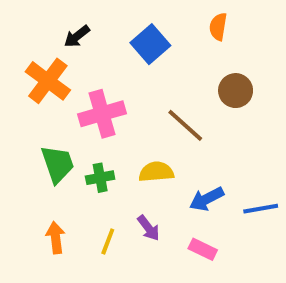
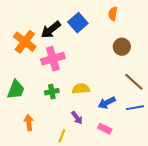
black arrow: (77, 36) -> (51, 30), moved, size x1.5
brown line: (185, 125) -> (134, 82), moved
green trapezoid: (58, 164) -> (16, 90), moved, turned 40
yellow line: (108, 242) -> (62, 136), moved

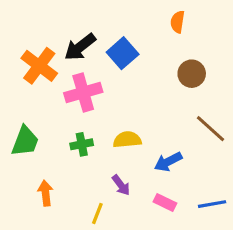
blue square: (78, 23) -> (123, 53), moved
blue line: (135, 108) -> (212, 204), moved

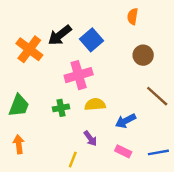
pink cross: (83, 93) -> (79, 75), moved
orange arrow: (46, 193) -> (19, 144), moved

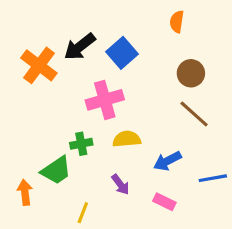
brown line: (157, 96) -> (194, 114), moved
green trapezoid: (19, 106) -> (56, 170), moved, turned 35
blue line: (158, 152) -> (213, 178), moved
yellow line: (73, 160) -> (83, 213), moved

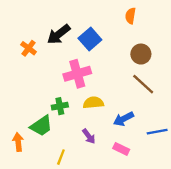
orange cross: (39, 65) -> (29, 48), size x0.6

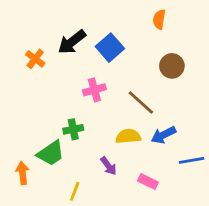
pink cross: (77, 74) -> (94, 90), size x0.7
brown line: (143, 84) -> (141, 103), moved
yellow semicircle: (93, 103) -> (128, 136), moved
blue arrow: (124, 119) -> (163, 135), moved

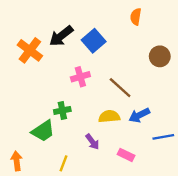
orange cross: (35, 59) -> (30, 50), size x1.5
brown circle: (172, 66) -> (160, 56), moved
orange arrow: (23, 173) -> (17, 161), moved

